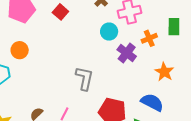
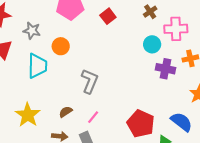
purple cross: (127, 53) -> (165, 69), turned -36
gray L-shape: (84, 78) -> (90, 81), moved

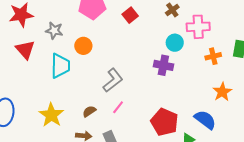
purple cross: (165, 69) -> (163, 65), moved
gray L-shape: (90, 81) -> (113, 80), turned 30
pink line: (93, 117) -> (118, 107), moved

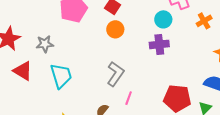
orange circle: (83, 46) -> (115, 29), moved

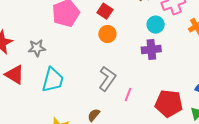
cyan trapezoid: (61, 76) -> (53, 80), turned 32
pink line: (129, 98) -> (128, 95), moved

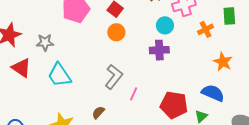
cyan trapezoid: (53, 80) -> (59, 75), turned 128

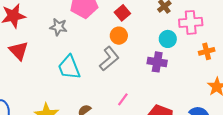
gray star: (45, 42) -> (58, 27), moved
cyan trapezoid: (59, 75) -> (69, 67), moved
gray L-shape: (114, 77) -> (109, 59), moved

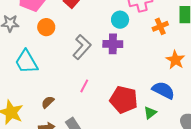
orange circle: (119, 36) -> (46, 27), moved
gray L-shape: (109, 59) -> (82, 47), moved

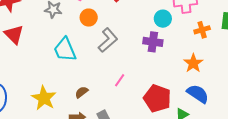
gray L-shape: (82, 47) -> (108, 40), moved
orange star: (175, 60) -> (193, 63), moved

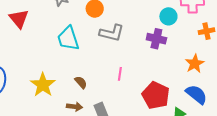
gray L-shape: (108, 40) -> (112, 33), turned 50
pink line: (120, 80) -> (120, 74), turned -32
brown semicircle: (82, 92) -> (81, 82), turned 80

